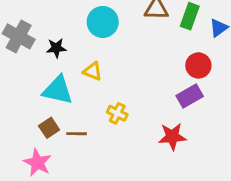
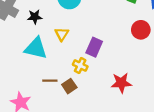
yellow triangle: (93, 71) -> (62, 34), turned 40
purple rectangle: (190, 96) -> (94, 47), moved, turned -36
brown square: (49, 128) -> (69, 86), moved

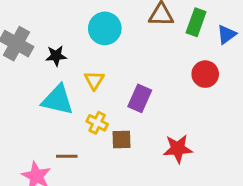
yellow cross: (80, 66) -> (97, 123), moved
brown line: (50, 81) -> (67, 156), moved
brown square: (69, 86) -> (122, 140), moved, turned 32

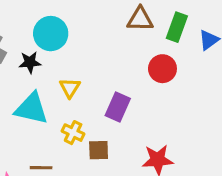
cyan circle: (105, 28) -> (51, 34), moved
red circle: (205, 74) -> (162, 69), moved

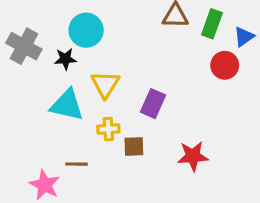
red circle: (162, 69) -> (225, 65), moved
yellow triangle: (70, 88) -> (105, 84), size x1.4
yellow cross: (73, 133) -> (108, 129), turned -30

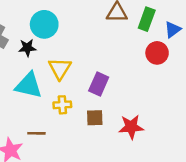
brown square: (134, 147) -> (95, 118), moved

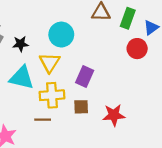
cyan circle: (44, 24) -> (61, 35), moved
yellow cross: (62, 105) -> (52, 95), size x1.5
brown line: (36, 133) -> (43, 120), moved

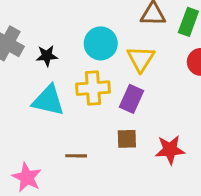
yellow triangle: (50, 63) -> (141, 59), moved
yellow cross: (52, 95) -> (93, 88), moved

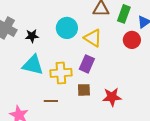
yellow triangle: (141, 59) -> (93, 38), turned -30
yellow cross: (93, 88) -> (61, 73), moved

